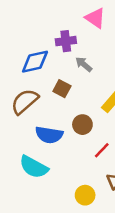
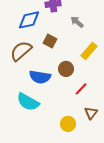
gray arrow: (84, 64) -> (77, 22), moved

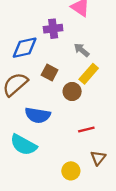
yellow rectangle: (89, 51) -> (89, 74), moved
brown circle: (66, 69) -> (72, 91), moved
red line: (81, 89) -> (86, 129), turned 32

